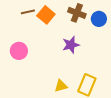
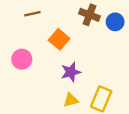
orange square: (46, 15) -> (59, 39), moved
purple star: (71, 45) -> (71, 72), moved

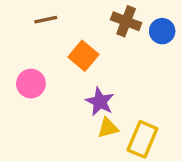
purple star: (71, 72) -> (100, 102), turned -30
yellow triangle: (71, 100) -> (108, 128), moved

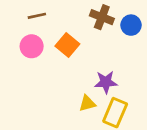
pink circle: (31, 84) -> (32, 46), moved
purple star: (100, 102) -> (106, 82), moved, turned -30

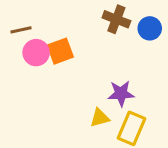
brown line: (37, 16) -> (21, 30), moved
orange square: (67, 45) -> (60, 51), moved, turned 30

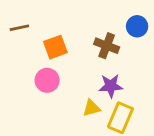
brown cross: (116, 19) -> (107, 46), moved
pink circle: (36, 53) -> (47, 80), moved

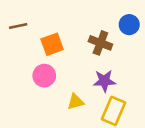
yellow triangle: (91, 108) -> (76, 102), moved

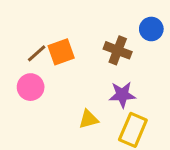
brown line: (18, 26) -> (37, 53), moved, turned -30
pink circle: (44, 76) -> (31, 87), moved

